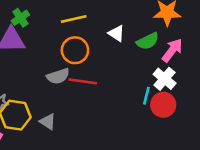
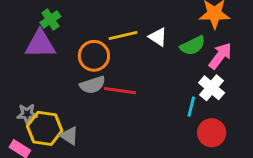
yellow line: (74, 19) -> (123, 35), moved
orange circle: (75, 50) -> (94, 56), moved
red circle: (163, 105) -> (212, 133), moved
gray triangle: (48, 122) -> (69, 136), moved

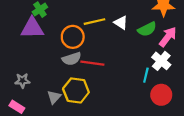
yellow hexagon: (45, 128) -> (76, 90), moved
gray triangle: (69, 136) -> (54, 97), turned 40

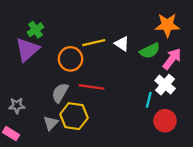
purple triangle: (32, 28) -> (27, 50), turned -40
gray semicircle: (72, 59) -> (60, 93), moved, turned 138

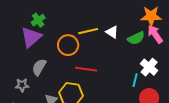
pink arrow: (172, 59) -> (155, 34), moved, turned -72
gray semicircle: (60, 93) -> (39, 67), moved

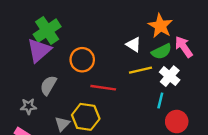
orange star: (151, 16) -> (160, 26), moved, turned 30
green cross: (38, 20) -> (47, 30), size x1.6
yellow line: (88, 31) -> (141, 70), moved
white cross: (149, 67) -> (170, 76), moved

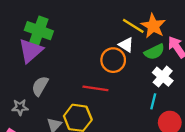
green cross: (47, 30) -> (39, 31), turned -36
orange circle: (82, 60) -> (113, 60), moved
yellow line: (141, 70) -> (133, 26), moved, turned 45

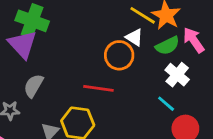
purple triangle: (31, 51) -> (22, 44), turned -32
cyan line: (153, 101) -> (166, 104), turned -63

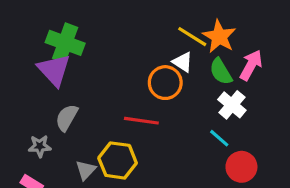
pink arrow: (194, 40) -> (251, 65), turned 64
green semicircle: (167, 46) -> (221, 71), turned 85

